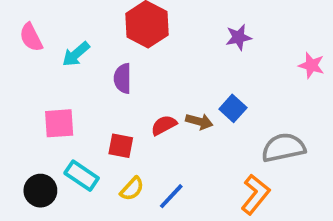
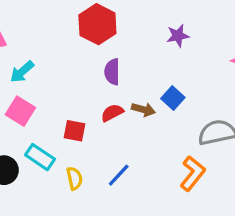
cyan arrow: (76, 54) -> (22, 72), moved
purple semicircle: (123, 78) -> (112, 72), moved
pink square: (59, 123) -> (20, 111), turned 36
yellow semicircle: (132, 189) -> (74, 178), moved, turned -55

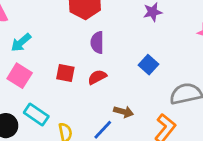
brown arrow: (143, 109) -> (124, 112), moved
red square: (74, 131) -> (65, 73), moved

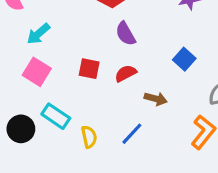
purple semicircle: (97, 42) -> (126, 34), turned -30
brown arrow: (124, 112) -> (156, 99), moved

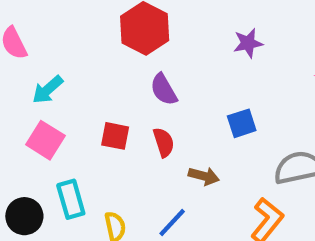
blue square: (184, 59) -> (242, 123), turned 30
red semicircle: (126, 73) -> (164, 142), turned 100
cyan rectangle: (56, 116) -> (71, 199), turned 40

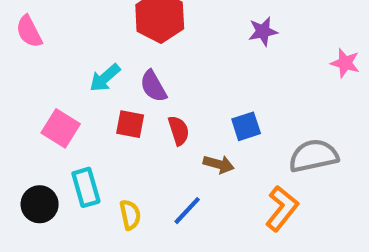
cyan arrow: (48, 90) -> (105, 78), moved
purple semicircle: (164, 90) -> (153, 86), moved
blue square: (242, 123) -> (246, 126), moved

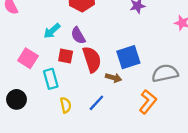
blue square: (246, 126) -> (128, 57), size x1.5
red semicircle: (179, 130) -> (92, 59), size x1.6
cyan rectangle: (86, 187) -> (51, 79), moved

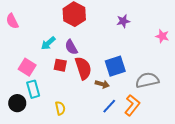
cyan rectangle: (51, 79) -> (33, 89), moved
blue line: (96, 103) -> (109, 106), moved

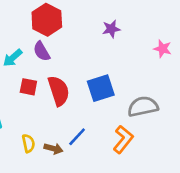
purple semicircle: (71, 47) -> (42, 51), moved
brown arrow: (102, 84) -> (53, 149), moved
blue line: (109, 106) -> (77, 137), moved

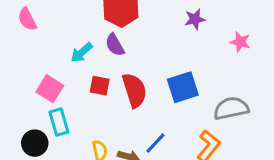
pink star: (163, 49) -> (240, 42), moved

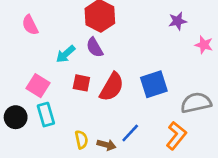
pink semicircle: (27, 19) -> (30, 25), moved
purple star: (195, 19) -> (178, 21), moved
red semicircle: (134, 90) -> (112, 87), turned 48
black circle: (35, 143) -> (16, 117), moved

